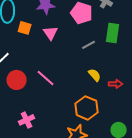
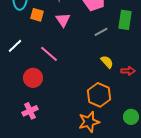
pink line: (46, 78) -> (49, 54), moved
red circle: (17, 80) -> (33, 78), moved
pink cross: (27, 120) -> (30, 111), moved

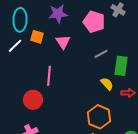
green rectangle: (125, 20) -> (121, 66), moved
white line: (15, 46) -> (15, 46), moved
pink line: (49, 54) -> (49, 76), turned 54

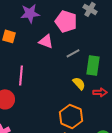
pink triangle: (63, 42) -> (46, 41), moved, turned -35

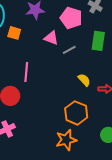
gray line: (73, 53) -> (69, 50), moved
green rectangle: (93, 65) -> (98, 41), moved

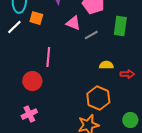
yellow semicircle: (84, 80) -> (106, 65), turned -48

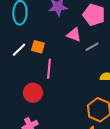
orange square: (36, 18) -> (38, 47), moved
white line: (14, 27) -> (19, 50), moved

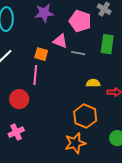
orange square: (38, 47) -> (41, 54), moved
gray line: (92, 47) -> (78, 53), turned 40

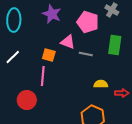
purple star: (44, 13) -> (52, 14), turned 30

